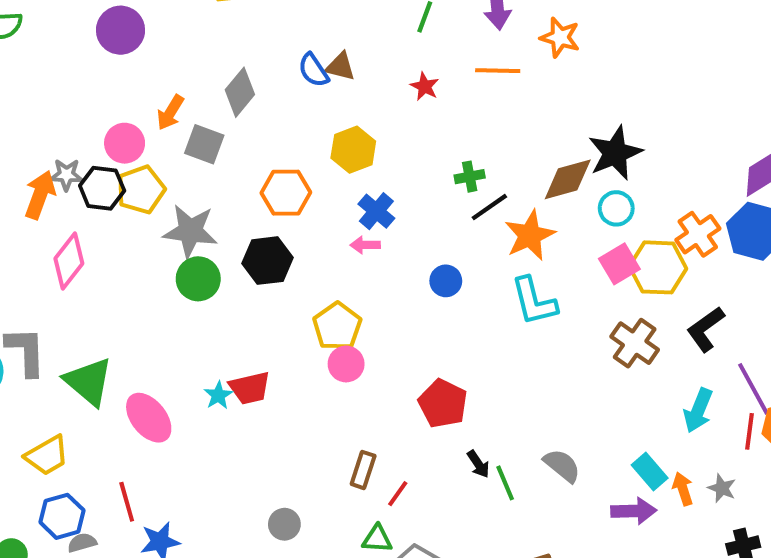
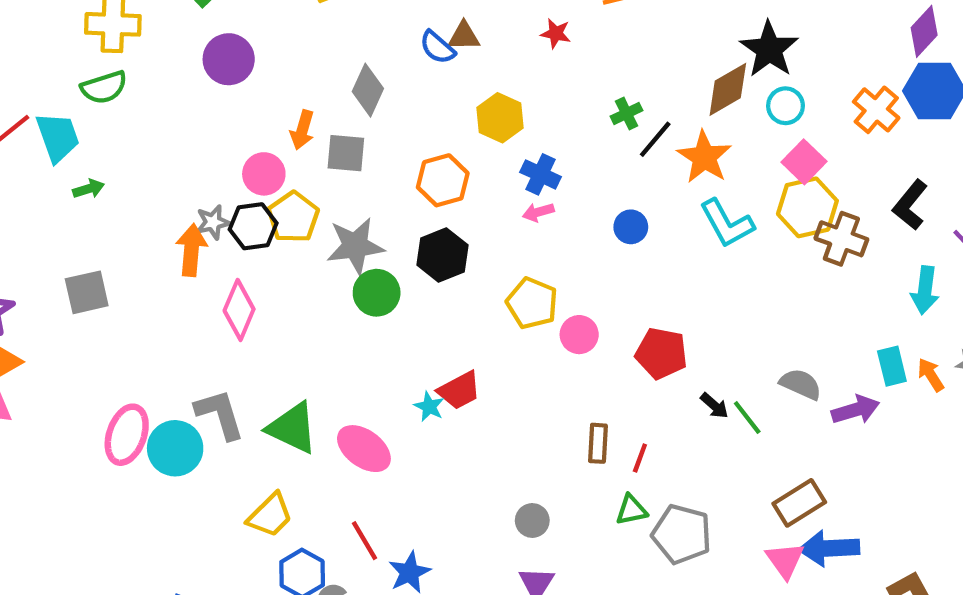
yellow hexagon: (658, 267) -> (807, 207), moved
pink circle: (346, 364) -> (579, 335), moved
cyan rectangle: (650, 471) -> (892, 366), turned 42
purple arrow: (634, 511) -> (856, 410), moved

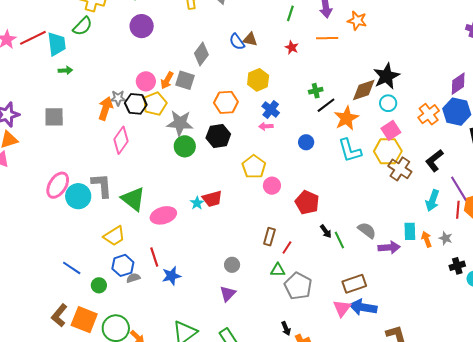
green semicircle: (104, 87) -> (83, 26), turned -40
orange arrow: (302, 130) -> (167, 80), moved
pink ellipse: (364, 449) -> (163, 215), turned -65

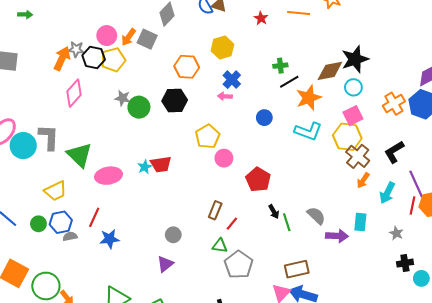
gray star: (180, 123) -> (123, 98), moved, size x0.6
cyan L-shape: (350, 150) -> (308, 131), turned -60
orange arrow: (427, 239) -> (363, 180), moved, turned -133
red line: (154, 257) -> (94, 217), turned 36
green circle: (99, 285) -> (38, 224), moved

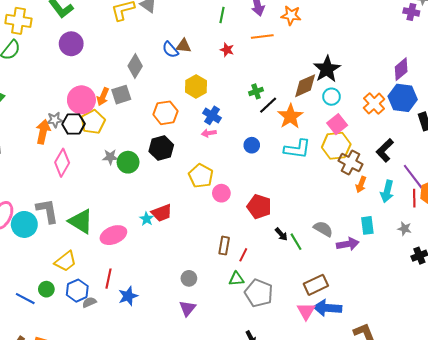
pink circle: (107, 36) -> (81, 100), size x1.4
gray square: (147, 39) -> (121, 95), turned -30
green circle: (38, 224) -> (46, 289), moved

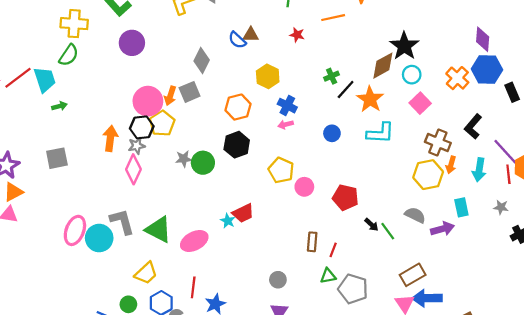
purple diamond: (401, 69) -> (483, 39), turned -40
gray star: (55, 120) -> (137, 146), moved
yellow hexagon: (336, 146) -> (428, 175), moved

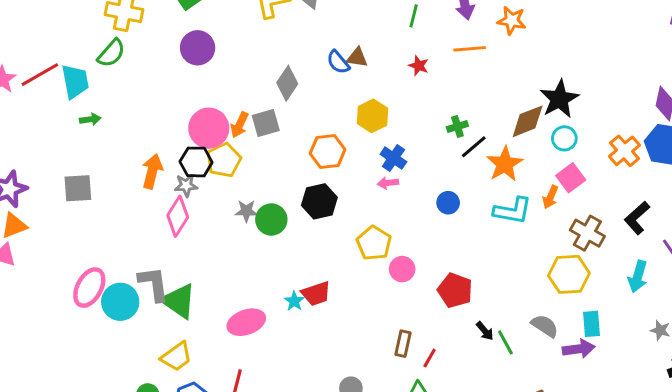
orange arrow: (451, 165) -> (550, 197), moved
cyan rectangle: (461, 207) -> (591, 324), moved
green triangle: (158, 230) -> (179, 301), moved

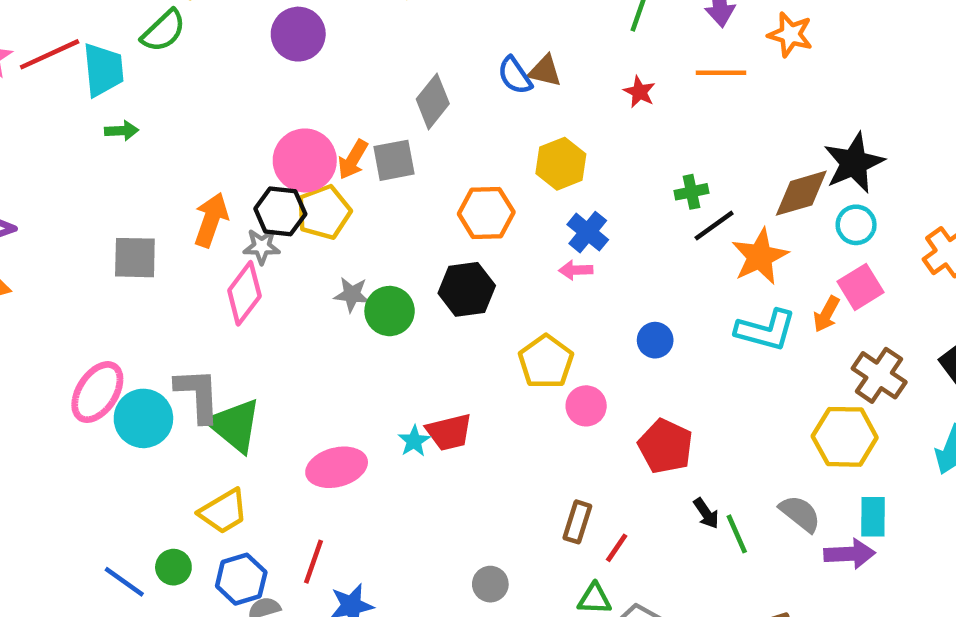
gray square: (78, 188) -> (135, 258), moved
blue circle: (448, 203) -> (655, 340), moved

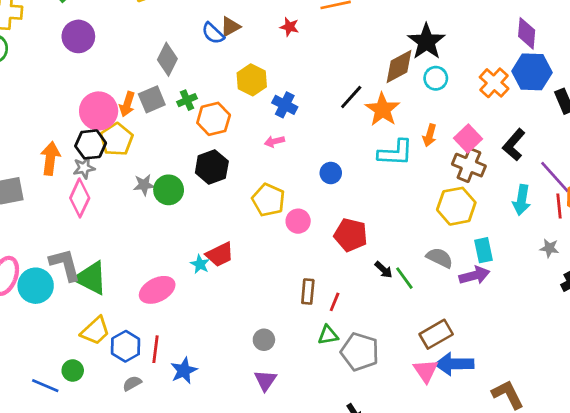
brown triangle: (545, 71) -> (230, 27), turned -30
green cross: (691, 192) -> (187, 100), moved
blue cross: (588, 232) -> (285, 105), moved
pink square: (861, 287) -> (468, 138), moved
blue hexagon: (241, 579) -> (126, 346), moved

